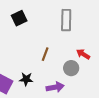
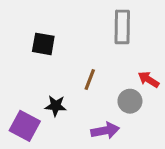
black square: (19, 18) -> (43, 44), moved, turned 35
black star: (26, 79) -> (56, 106), moved

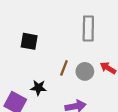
gray circle: (130, 101) -> (85, 71), moved

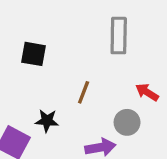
gray circle: (85, 71) -> (127, 122), moved

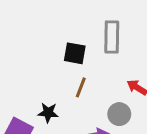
black square: (34, 54) -> (75, 53), moved

